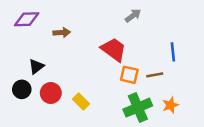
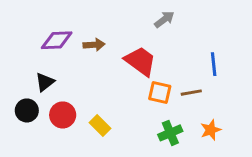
purple diamond: (27, 19) -> (57, 40), moved
brown arrow: (62, 33) -> (94, 45), moved
green cross: (138, 108) -> (170, 133), size x0.7

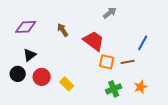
purple diamond: (57, 40) -> (26, 27), moved
brown arrow: (94, 45) -> (63, 30), turned -120
blue line: (214, 64) -> (143, 43), turned 35

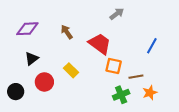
brown line: (128, 62) -> (136, 77), moved
black circle: (18, 74) -> (16, 92), moved
yellow rectangle: (67, 84) -> (71, 70), moved

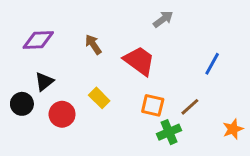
orange square: (114, 66) -> (153, 105), moved
brown line: (136, 77) -> (190, 107), turned -32
black circle: (16, 92) -> (22, 104), moved
orange star: (150, 93) -> (233, 129), moved

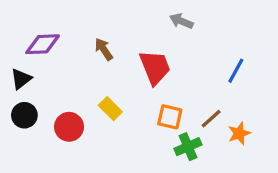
gray arrow: (163, 19) -> (181, 21), turned -120
red trapezoid: (139, 61) -> (155, 67), turned 32
black triangle: (44, 82) -> (21, 79), moved
orange star: (233, 129) -> (239, 133), moved

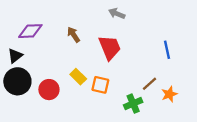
gray arrow: (181, 21) -> (117, 14), moved
blue line: (236, 71) -> (167, 50), turned -42
black circle: (24, 115) -> (17, 81), size x1.5
orange square: (170, 117) -> (100, 85), moved

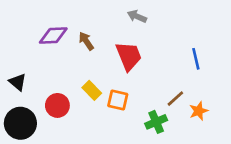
purple diamond: (30, 31) -> (53, 36), moved
black triangle: (15, 56) -> (18, 82), moved, turned -42
black circle: (17, 81) -> (20, 123), moved

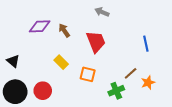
yellow rectangle: (92, 90) -> (61, 62), moved
red circle: (57, 105) -> (43, 91), moved

